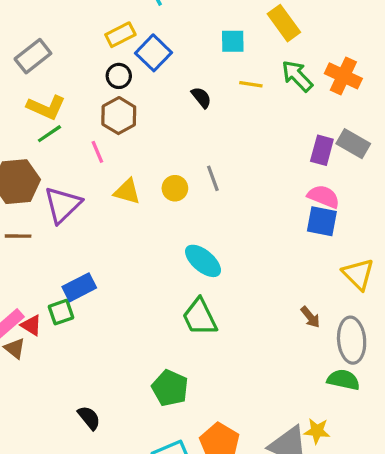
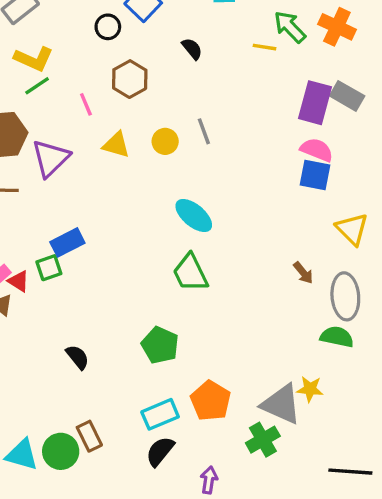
yellow line: (251, 84) -> (264, 47), moved
brown hexagon: (119, 116) -> (130, 79), moved
purple rectangle: (322, 150) -> (315, 103), size x1.4
black semicircle: (89, 418) -> (78, 357), moved

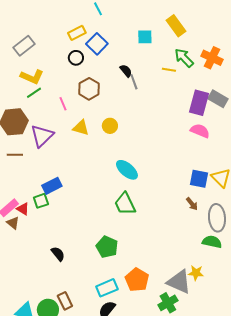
gray line: (204, 131) -> (134, 82), moved
blue square: (315, 175) -> (199, 179), moved

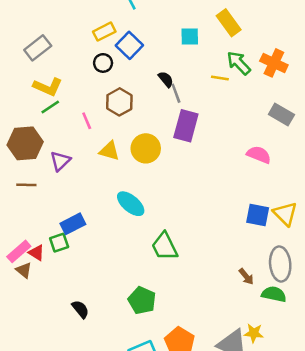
purple rectangle: (199, 103) -> (186, 126), moved
yellow circle: (110, 126) -> (146, 148), size x1.5
purple triangle: (42, 136) -> (60, 161), size x0.7
cyan ellipse: (127, 170) -> (131, 204), moved
brown arrow: (192, 204) -> (246, 277), moved

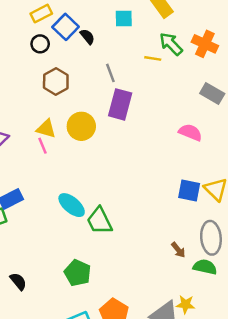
black semicircle: (166, 79) -> (87, 37), moved
pink line: (87, 121) -> (43, 146), moved
cyan ellipse: (131, 204) -> (72, 205), moved

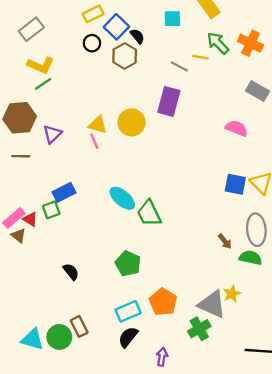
gray line: (110, 73) -> (179, 66), moved, turned -42
brown hexagon: (56, 81) -> (125, 56), moved
yellow star: (186, 304) -> (232, 294), turned -30

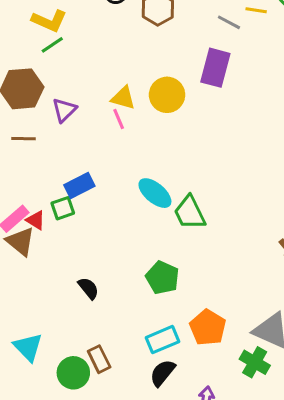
brown triangle: (18, 236) -> (20, 241), size x1.5
green cross: (199, 329) -> (255, 362), turned -30
cyan triangle: (32, 339) -> (28, 347), moved, turned 30

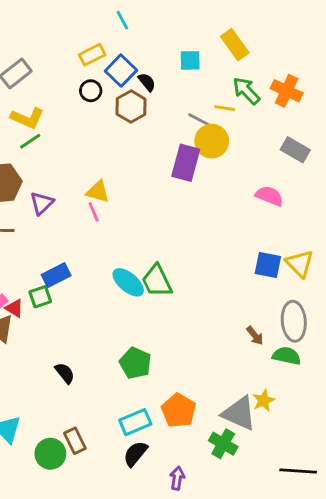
yellow circle: (167, 95) -> (212, 141), moved
green trapezoid: (190, 213) -> (157, 281), moved

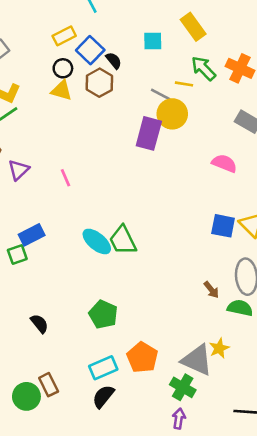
yellow triangle: (98, 192) -> (62, 90), moved
purple arrow: (177, 478) -> (179, 419), moved

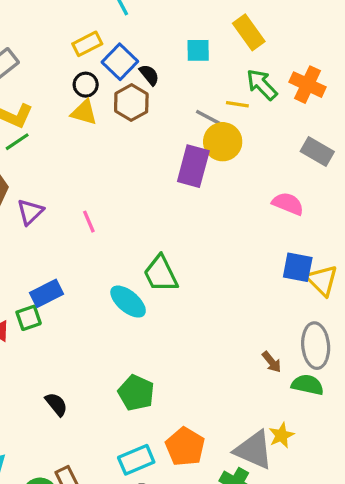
blue square: (223, 226) -> (298, 267), moved
green trapezoid: (123, 240) -> (161, 274), moved

